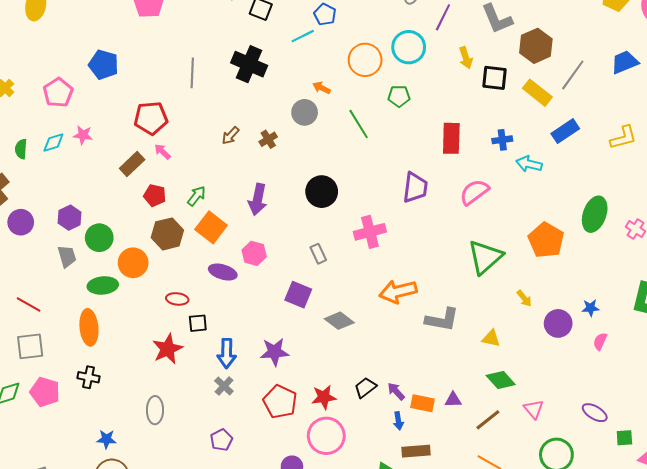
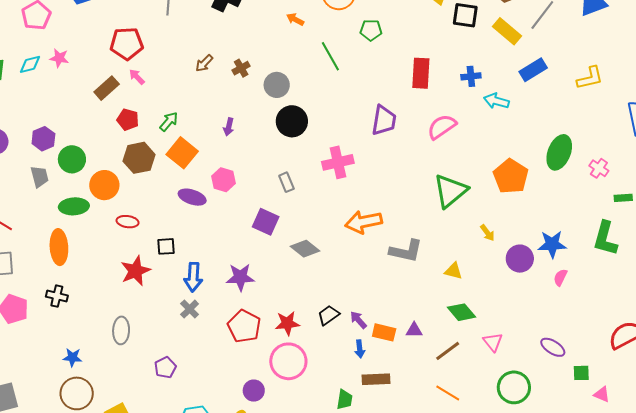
gray circle: (305, 112) -> (277, 85), moved
purple arrow: (258, 199) -> (229, 127), size x0.6
red ellipse: (177, 299) -> (128, 222), moved
blue star: (591, 308) -> (552, 244), size x1.6
purple pentagon: (221, 440) -> (165, 367), moved

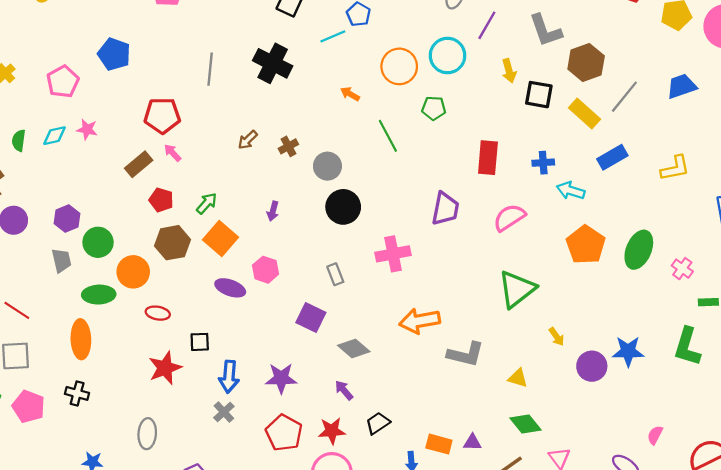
orange pentagon: (511, 176) -> (586, 245), moved
pink semicircle: (560, 277) -> (655, 435), moved
purple arrow: (358, 320) -> (344, 390), moved

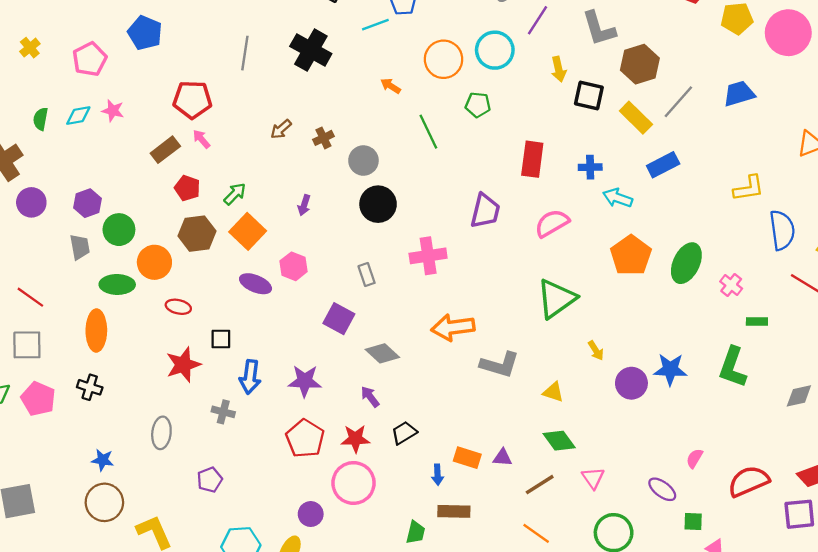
yellow L-shape: (675, 168) -> (749, 188), moved
gray cross: (224, 412) -> (223, 412), moved, turned -35

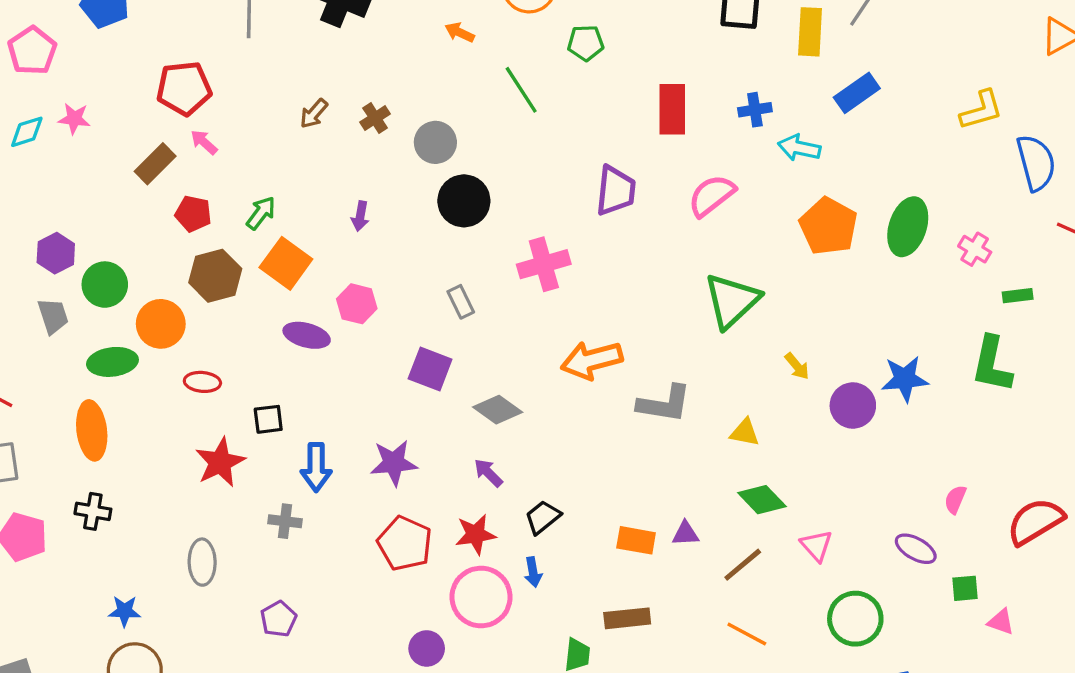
yellow rectangle: (636, 118) -> (810, 32), turned 56
blue arrow: (438, 475) -> (533, 572), moved

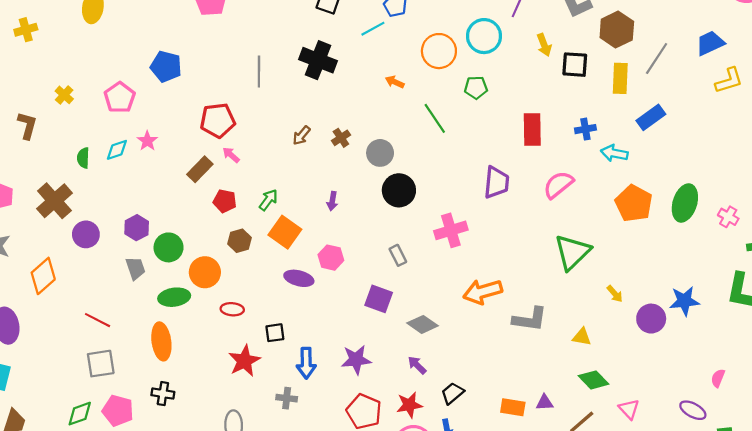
yellow L-shape: (981, 110) -> (729, 81), moved
pink star: (74, 119) -> (147, 141), turned 30
brown hexagon: (215, 276) -> (240, 241), size x0.7

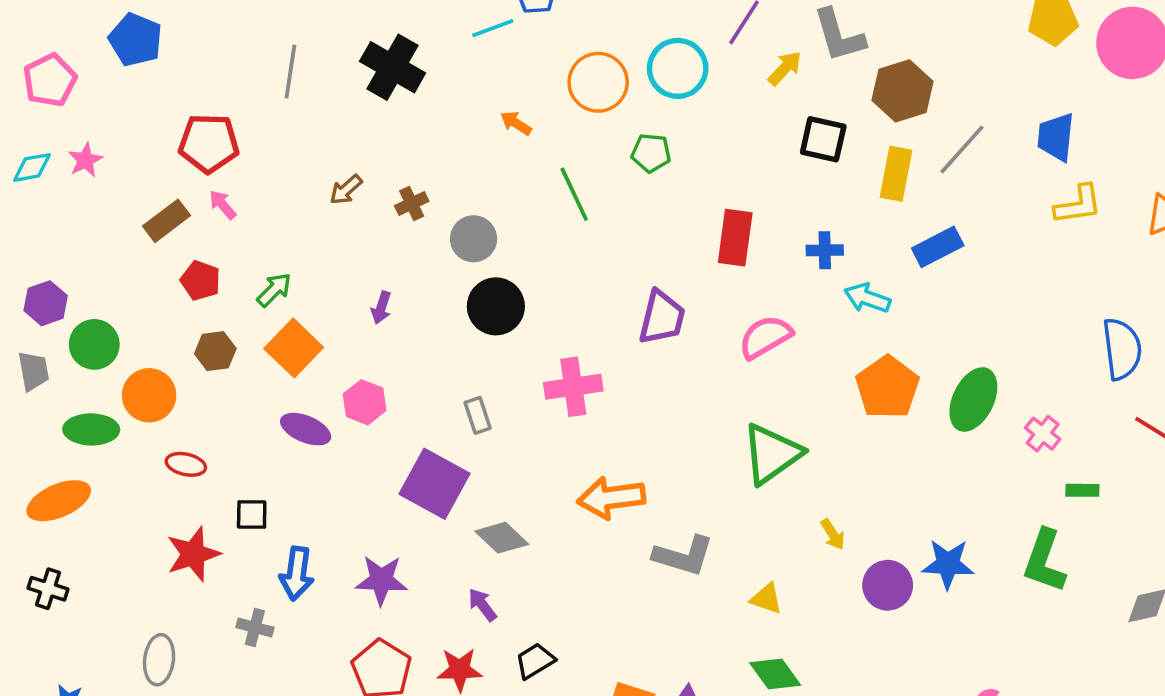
blue trapezoid: (710, 43) -> (1056, 137), turned -68
yellow arrow: (544, 45) -> (785, 68), moved, turned -125
purple square: (379, 299) -> (435, 484), size x1.4
orange ellipse: (161, 341) -> (59, 501), turned 66

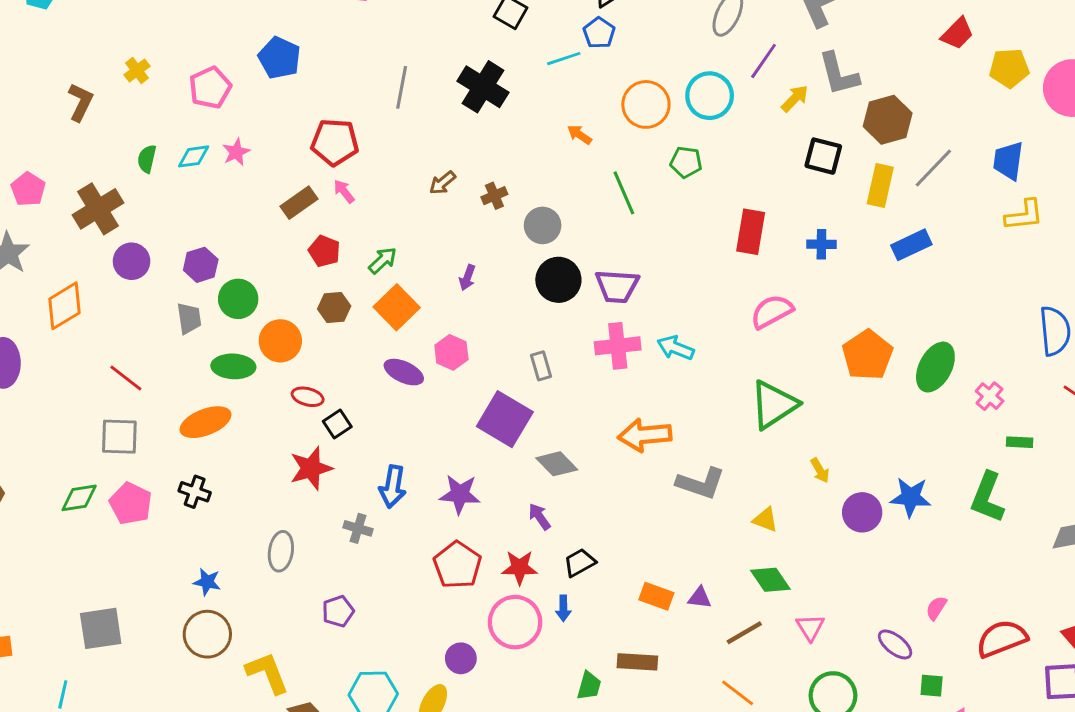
cyan arrow: (867, 298) -> (675, 348), moved
purple trapezoid: (662, 318) -> (617, 286), moved, turned 78
black square: (252, 515) -> (337, 424), moved, turned -36

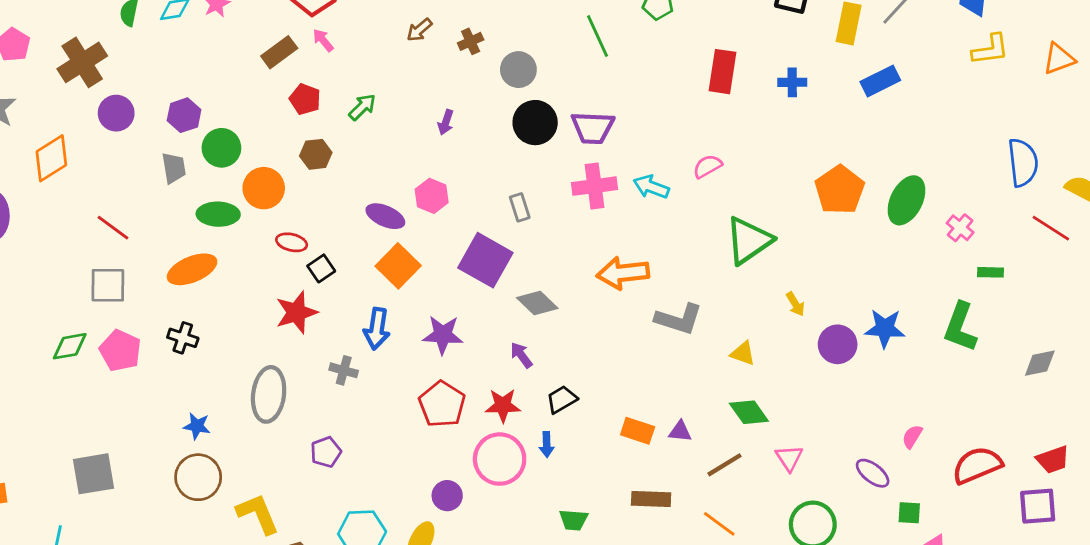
orange square: (397, 307) -> (398, 266), moved
pink semicircle: (772, 312) -> (707, 166), moved, size x0.7
gray ellipse: (281, 551) -> (269, 394), size x1.4
brown rectangle: (637, 662) -> (651, 499), moved
green trapezoid: (589, 686) -> (574, 520), turned 80

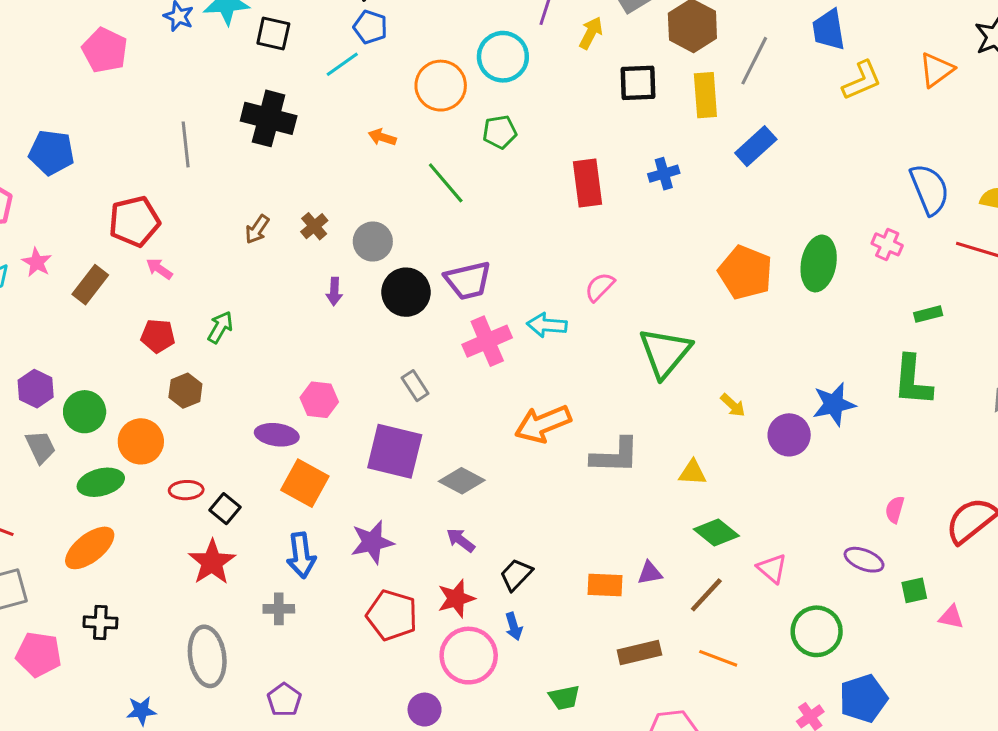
brown rectangle: (279, 52) -> (90, 285), moved
purple arrow: (446, 122) -> (334, 291), moved
pink cross: (960, 228) -> (887, 244), moved

